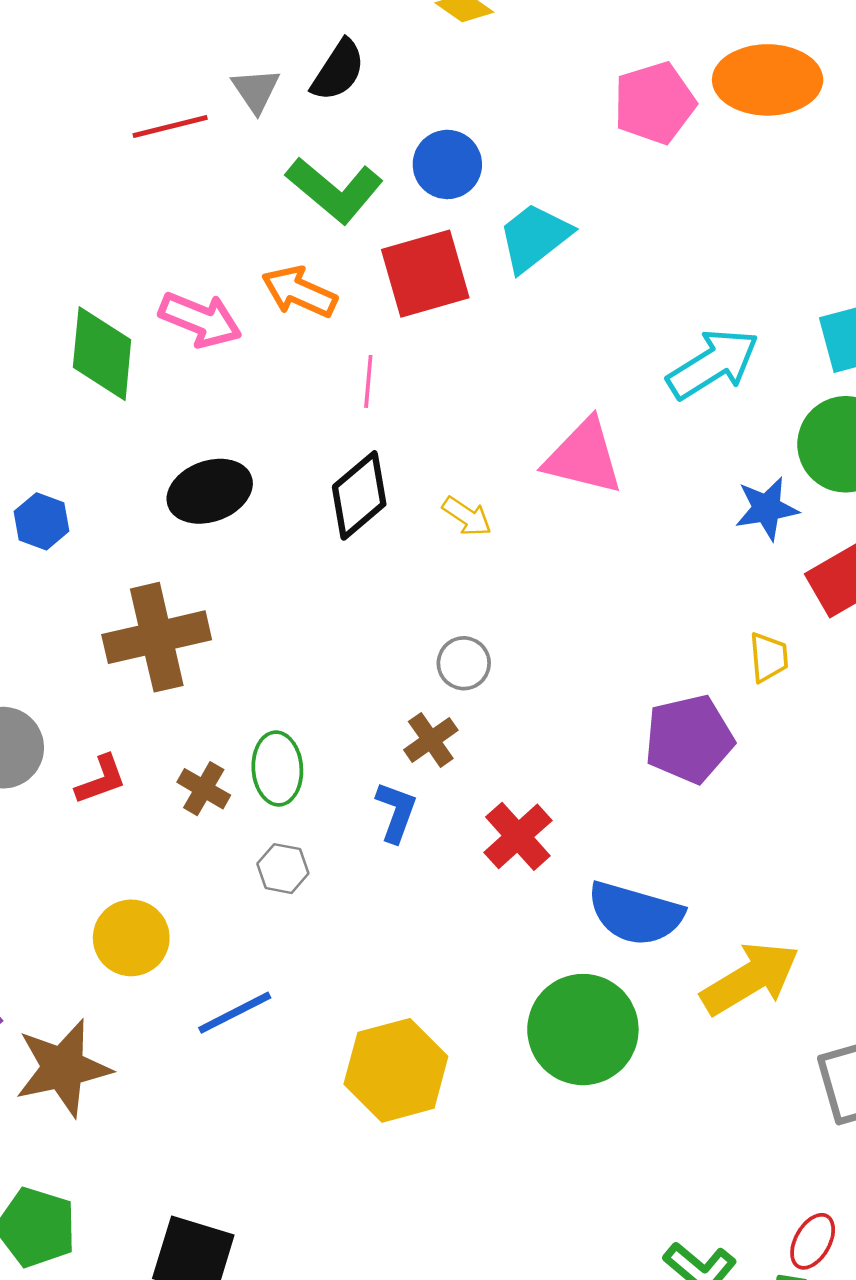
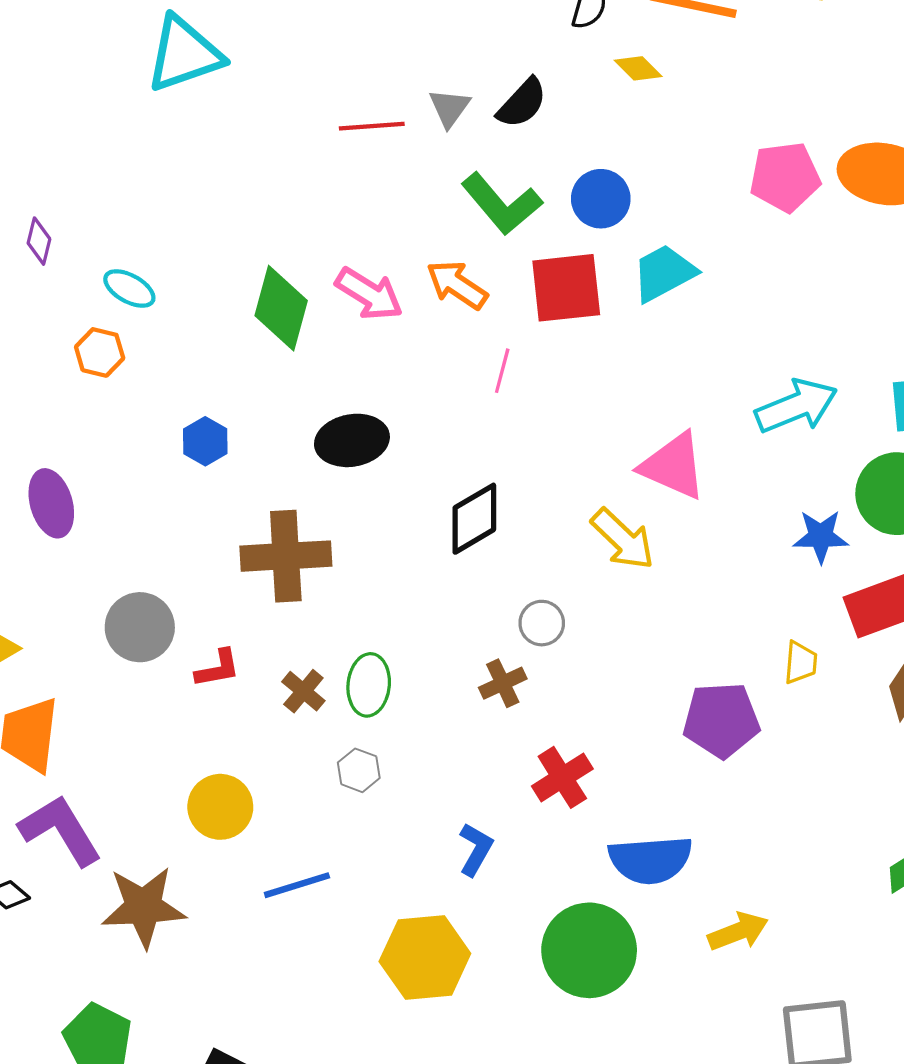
black diamond: (359, 495) -> (474, 519), moved
yellow arrow: (467, 516) -> (623, 539), moved, size x1.6
blue L-shape: (396, 812) -> (476, 849), moved
blue semicircle: (635, 913) -> (650, 860), turned -30
yellow arrow: (750, 978) -> (738, 932), size x0.7

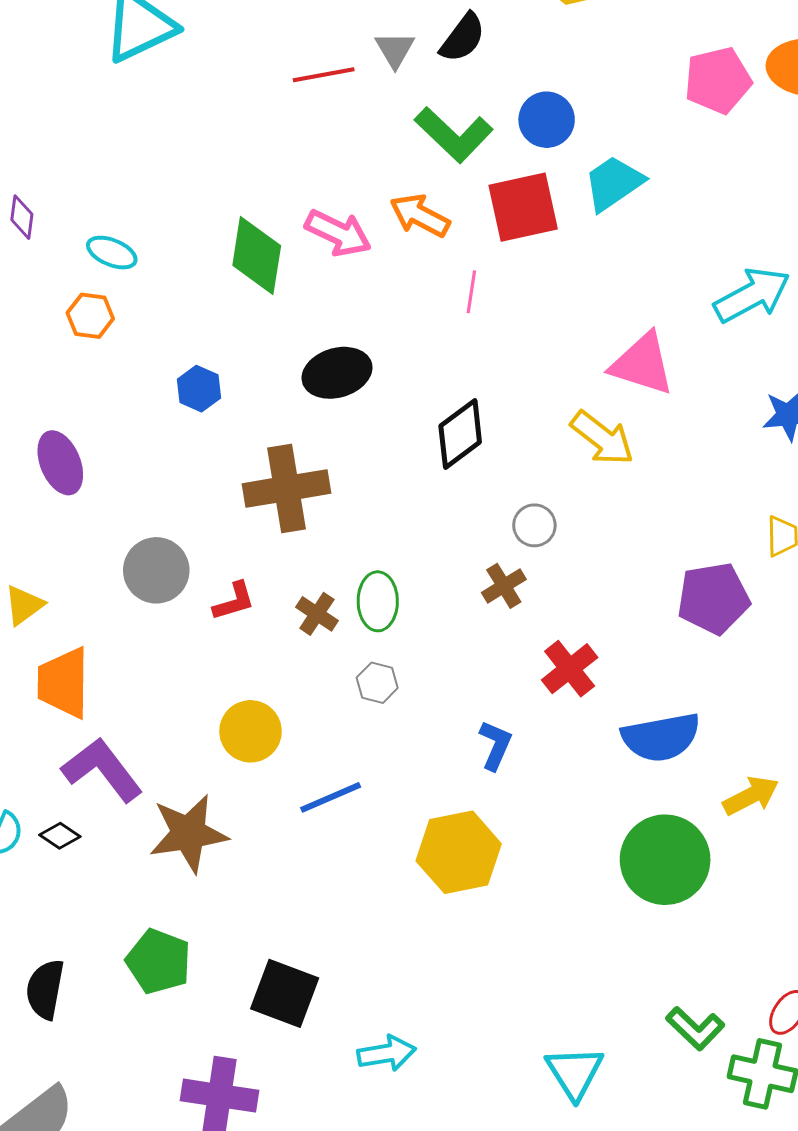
green circle: (589, 950) -> (665, 860), moved

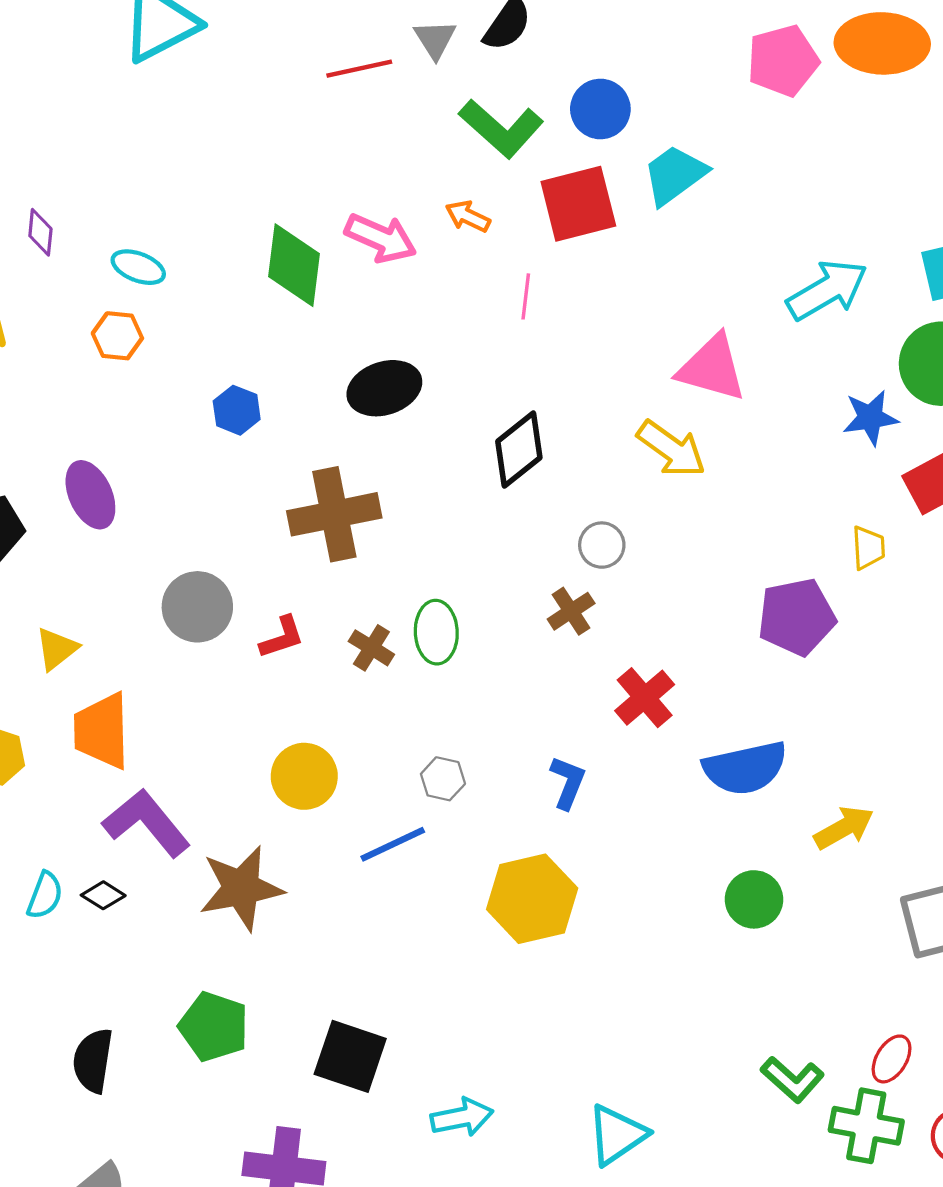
orange arrow: (420, 215) -> (468, 216), size x0.7
gray hexagon: (377, 683) -> (443, 779), moved
green circle: (665, 860) -> (754, 899), size x0.6
cyan triangle: (574, 1073) -> (617, 1135), moved, turned 30

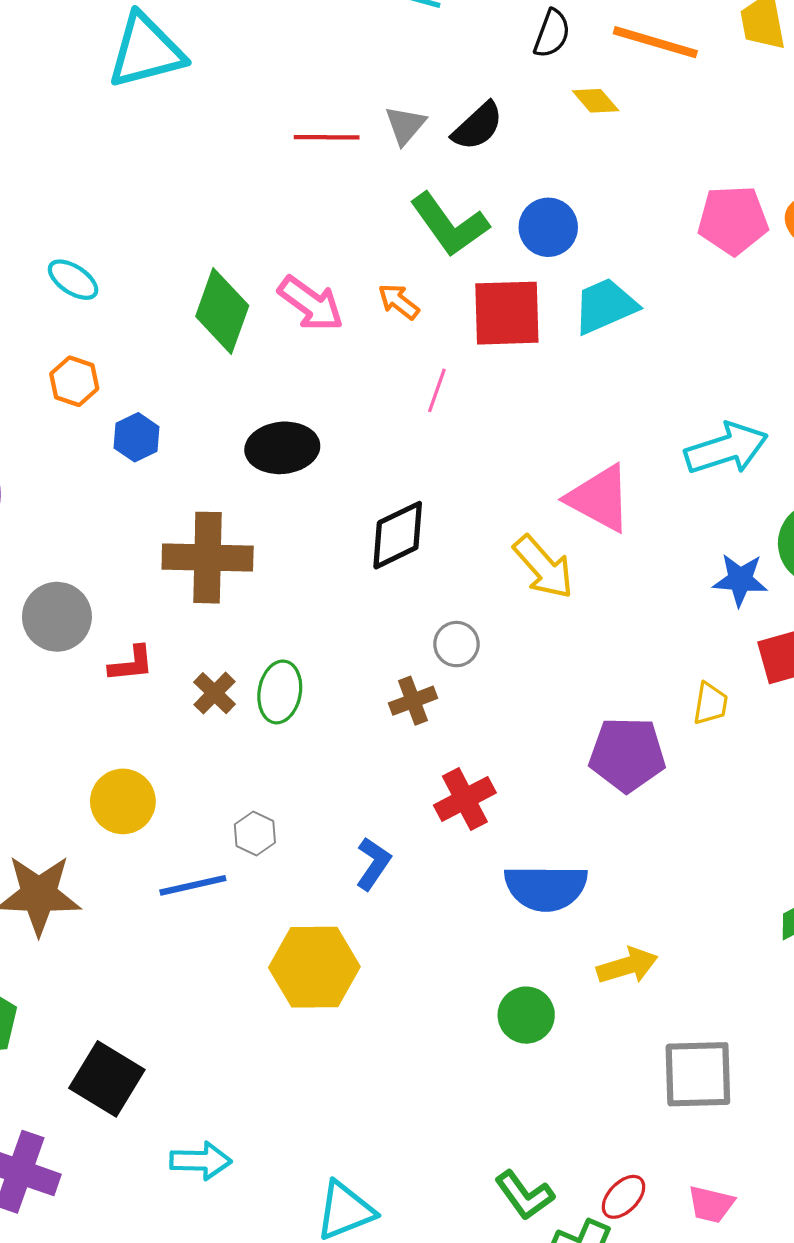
orange hexagon: (117, 336) -> (74, 381), moved

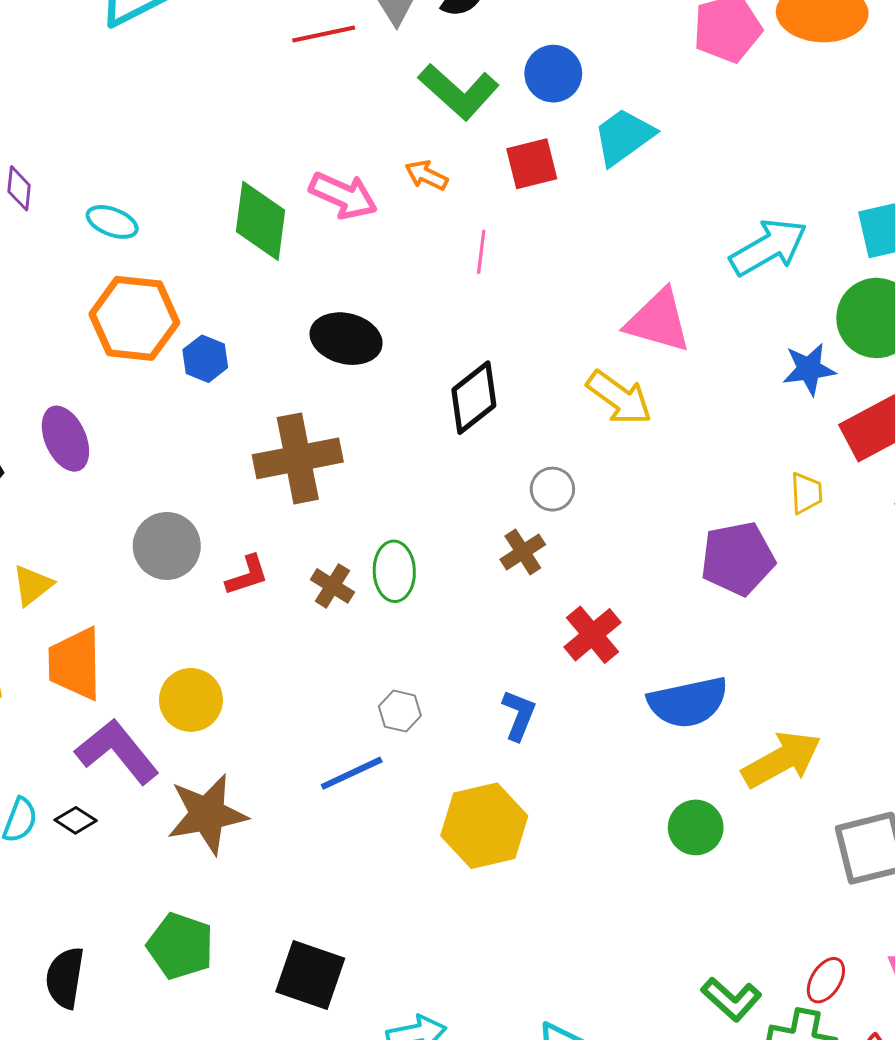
red square: (507, 313) -> (532, 164), size x0.7
orange hexagon: (74, 381) -> (134, 318), size x1.8
black ellipse: (282, 448) -> (346, 339), turned 32
yellow circle: (123, 801) -> (191, 700), moved
yellow arrow: (627, 966) -> (782, 760), size x1.4

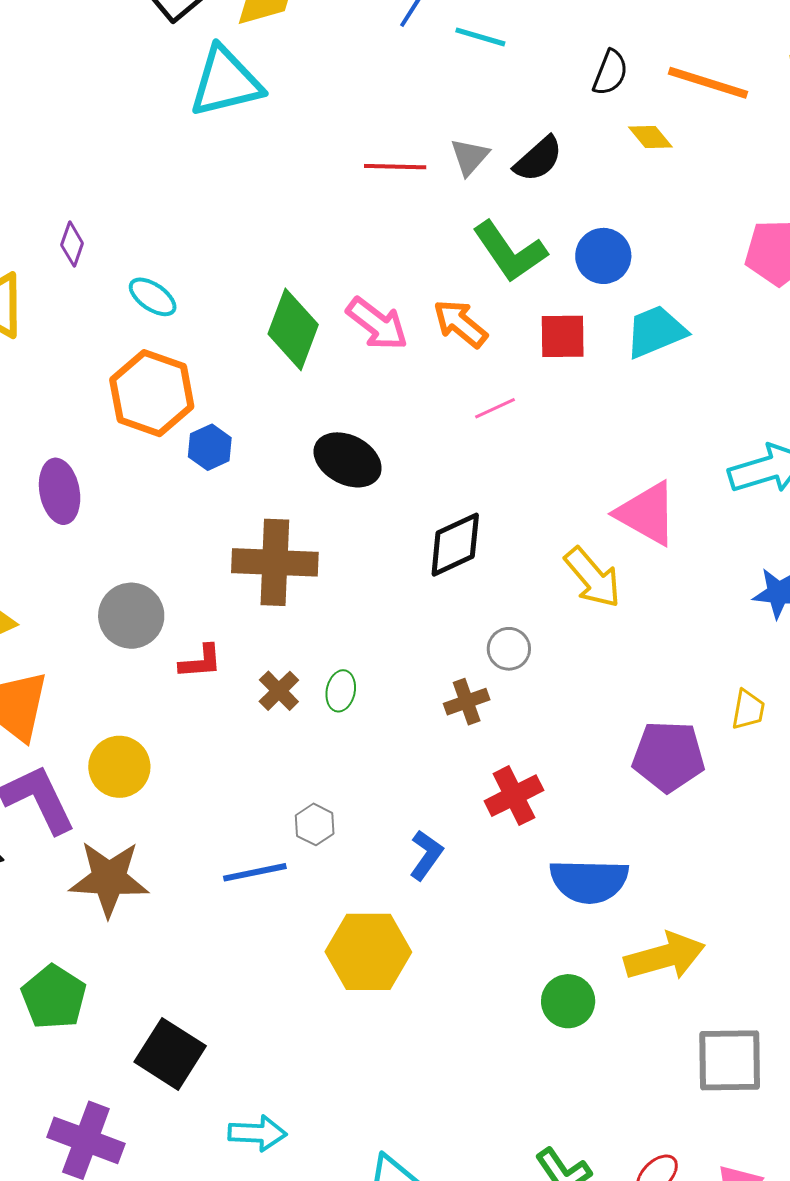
orange arrow: (426, 175) -> (460, 324), size x1.4
pink line: (481, 252) -> (495, 408), turned 45
green ellipse: (394, 571) -> (341, 691), size x0.7

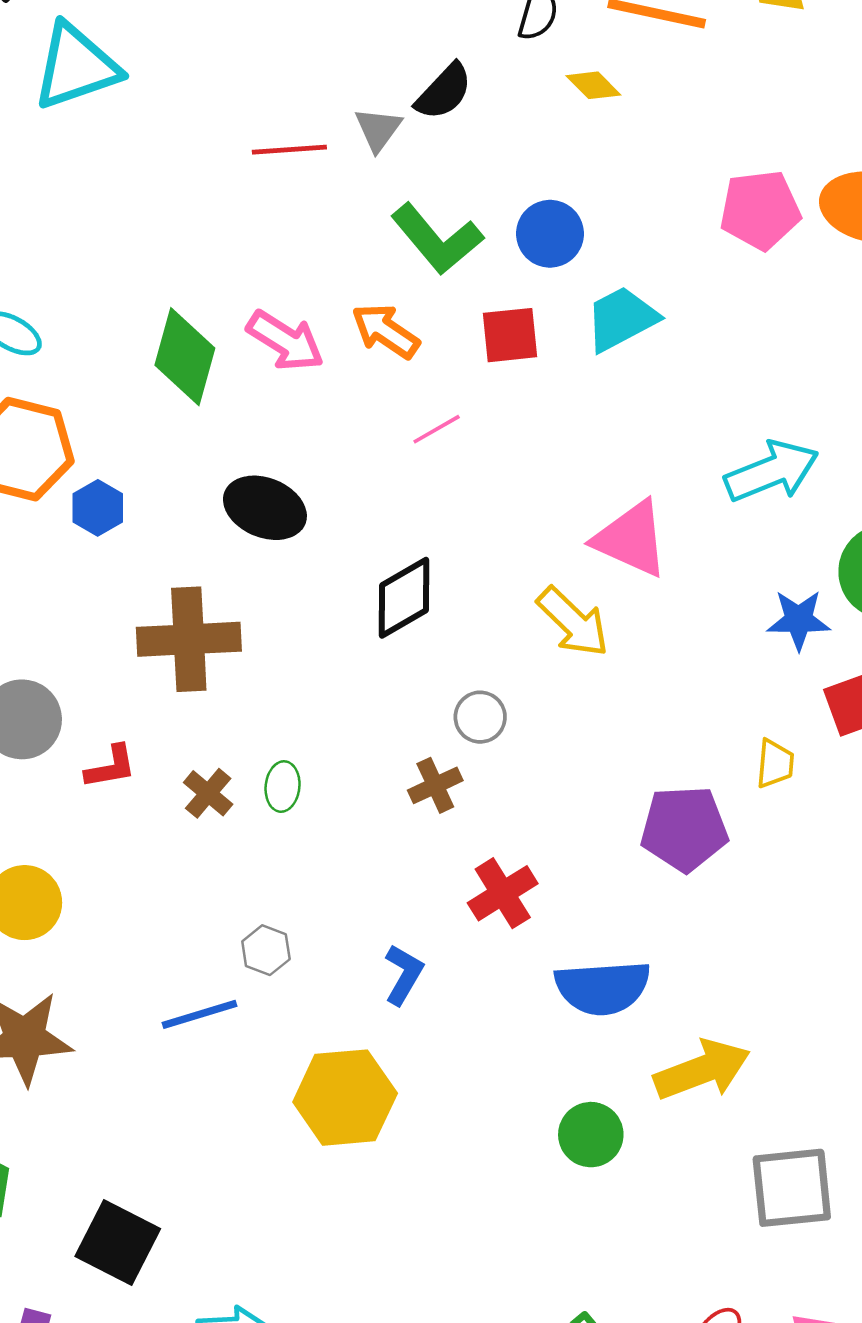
black semicircle: (538, 159) -> (444, 92), moved

